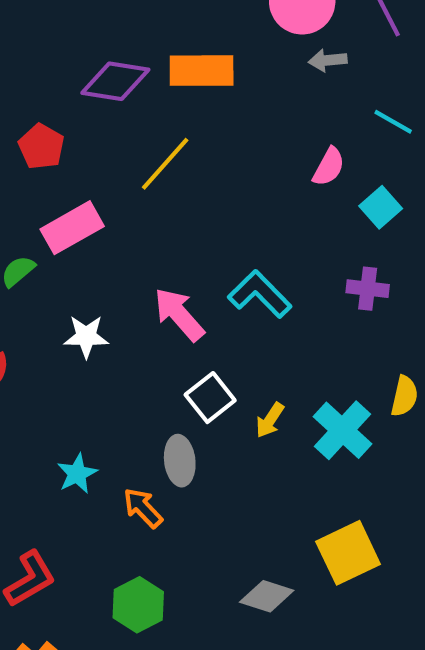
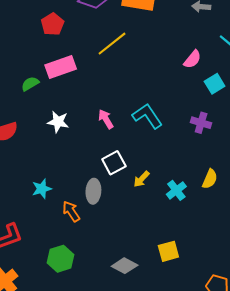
pink arrow: (179, 314) -> (106, 119), size x0.7
cyan cross: (343, 430) -> (176, 190), size x0.7
yellow square: (348, 553) -> (168, 251), size x0.7

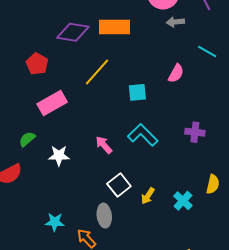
green semicircle: (30, 84) -> (27, 139), moved
cyan square: (215, 84) -> (137, 92), moved, turned 36
cyan star: (42, 189) -> (55, 222), turned 30

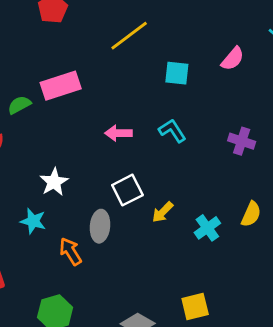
pink rectangle: (52, 103) -> (61, 86), moved
cyan L-shape: (143, 135) -> (172, 131), size x0.7
pink arrow: (104, 145) -> (118, 133), turned -60
white star: (59, 156) -> (54, 182), moved, turned 30

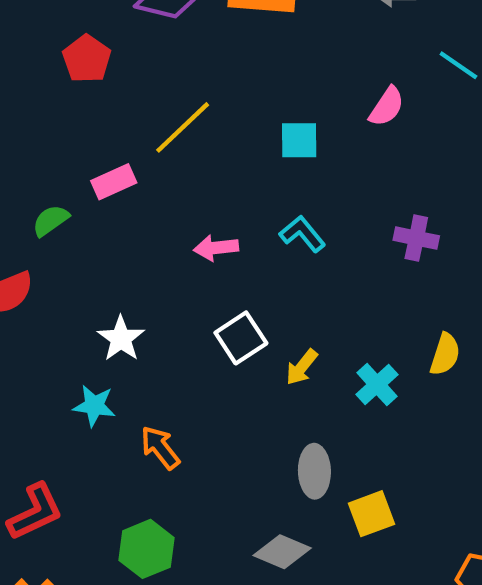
yellow line: (129, 36) -> (183, 127), moved
pink rectangle: (61, 86) -> (114, 182), size x0.7
gray ellipse: (100, 226) -> (314, 471), moved

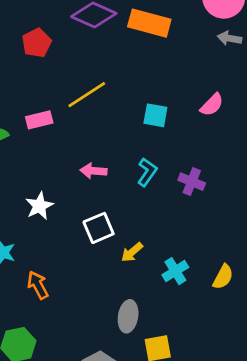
cyan L-shape: (302, 234) -> (147, 172), turned 64
purple cross: (416, 238) -> (192, 182), moved
white star: (121, 339) -> (39, 206), moved
yellow semicircle: (445, 354) -> (223, 277), moved

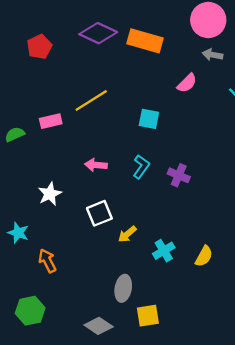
red pentagon: (37, 43) -> (39, 47), moved
pink semicircle: (212, 105) -> (187, 83), moved

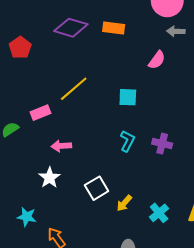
orange rectangle: (145, 41) -> (114, 28), size x0.7
pink arrow: (96, 165) -> (61, 146), moved

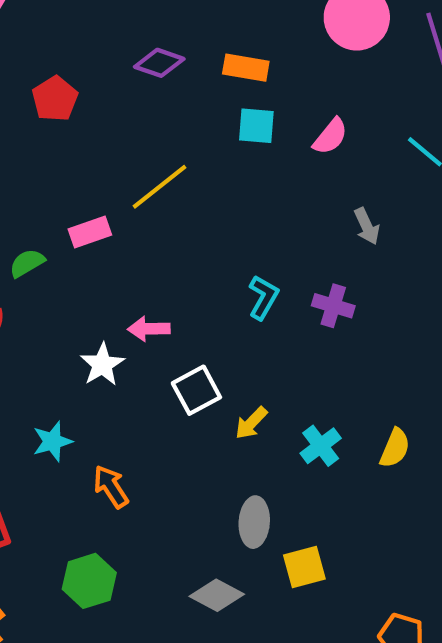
purple diamond: (71, 28) -> (159, 63), size x0.7
gray arrow: (176, 31) -> (367, 226), moved, turned -120
cyan square: (128, 97) -> (256, 126), moved
pink arrow: (61, 146) -> (149, 329), moved
cyan star: (27, 217) -> (52, 441), turned -30

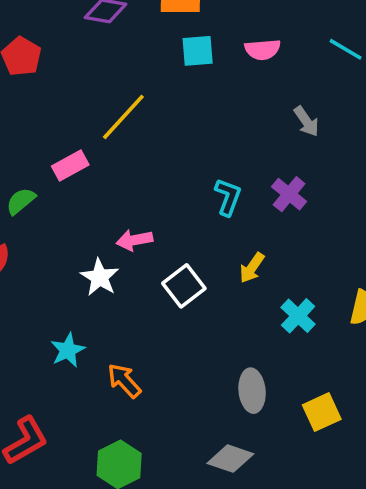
pink semicircle: (330, 136) -> (263, 50), turned 56
purple cross: (333, 306) -> (289, 194), turned 32
yellow arrow: (251, 423) -> (252, 268), moved
yellow square: (304, 567) -> (322, 412), moved

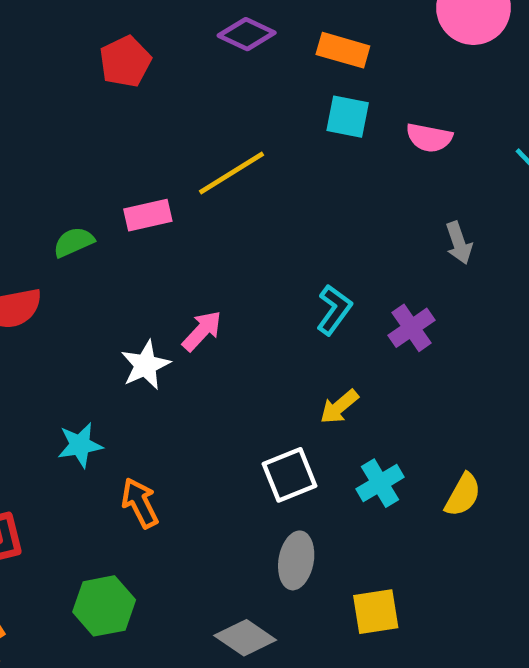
pink arrow: (134, 240) -> (202, 331), turned 128
white square: (184, 286) -> (290, 475), moved

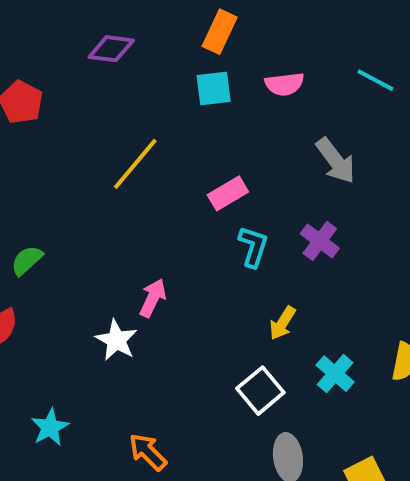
orange rectangle: (343, 50) -> (220, 32), moved, turned -63
pink rectangle: (148, 215) -> (228, 193), moved
gray arrow: (459, 243) -> (336, 161), size x1.4
cyan star: (80, 445) -> (50, 427), moved

